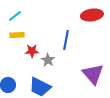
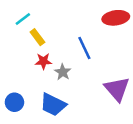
yellow rectangle: (17, 35) -> (37, 37), moved, turned 56
blue line: (66, 40) -> (84, 48), turned -36

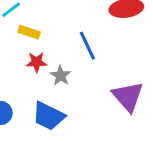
yellow rectangle: (37, 37) -> (29, 32), turned -35

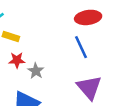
blue line: (87, 46) -> (81, 47), moved

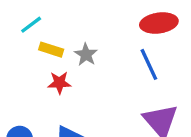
gray star: (36, 71) -> (86, 55), moved

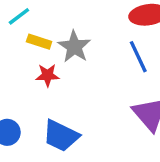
gray star: (86, 55) -> (74, 47), size x1.4

